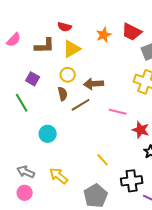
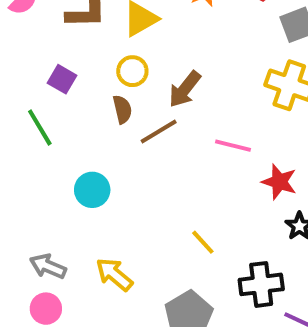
brown arrow: (94, 84) -> (185, 89), turned -48

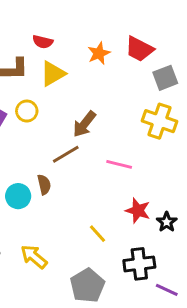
yellow circle: (132, 71) -> (27, 111), moved
brown semicircle: (122, 109) -> (44, 185), moved
red star: (279, 182) -> (138, 211), moved

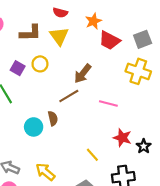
red semicircle: (43, 42) -> (60, 13), moved
red trapezoid: (139, 49) -> (109, 40), moved
yellow triangle: (53, 74) -> (59, 36), turned -36

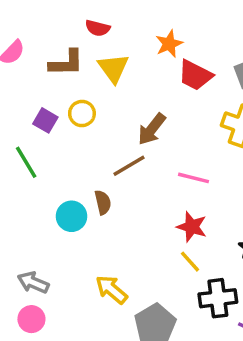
red semicircle: (60, 13) -> (98, 28), moved
red star: (122, 138) -> (192, 227), moved
yellow line: (92, 155) -> (190, 262), moved
yellow arrow: (45, 172) -> (112, 289), moved

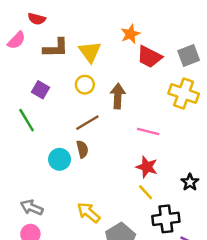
red semicircle: (98, 28) -> (37, 19), moved
yellow circle: (82, 113) -> (85, 85), moved
brown arrow: (152, 129) -> (118, 96), turned 145
brown line: (129, 166) -> (87, 123), moved

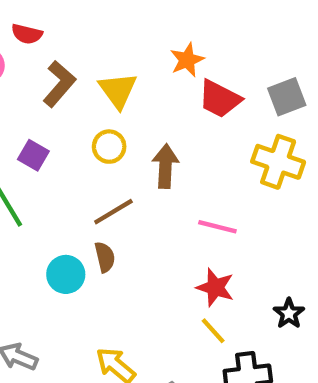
brown L-shape: (56, 48) -> (59, 84), turned -48

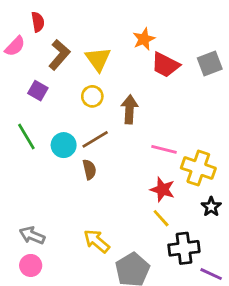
red semicircle: (27, 34) -> (38, 22), turned -114
purple square: (33, 155) -> (38, 91), moved
yellow cross: (278, 162) -> (198, 168), moved
cyan circle: (66, 274) -> (64, 145), moved

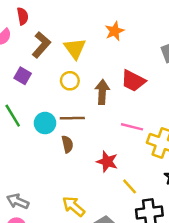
red trapezoid: (165, 65) -> (133, 81), moved
brown line: (95, 139) -> (72, 118), turned 30
red star: (162, 190) -> (107, 162), moved

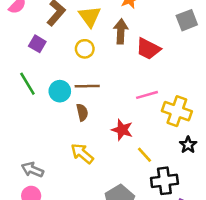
brown arrow: (102, 92) -> (121, 31), moved
pink line: (132, 127) -> (147, 95), turned -30
yellow arrow: (74, 206) -> (82, 153), moved

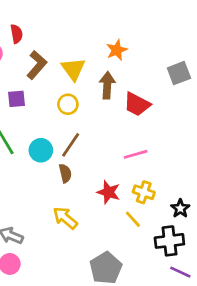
purple square: (37, 44) -> (16, 99), turned -35
brown line: (87, 86) -> (71, 145), turned -55
yellow cross: (177, 111) -> (144, 192), moved, size x0.7
black cross: (164, 181) -> (169, 241), moved

